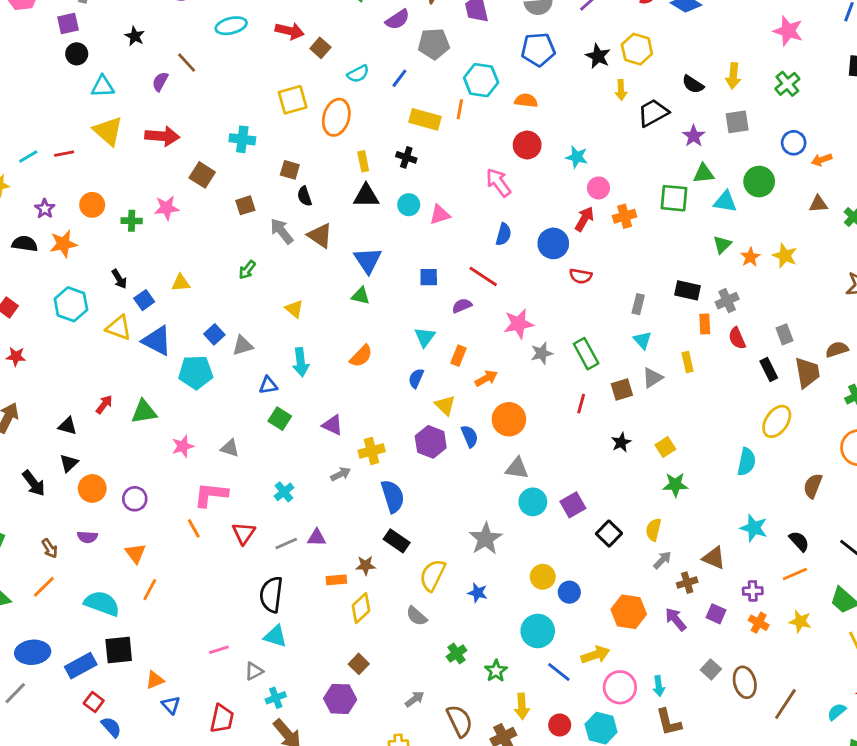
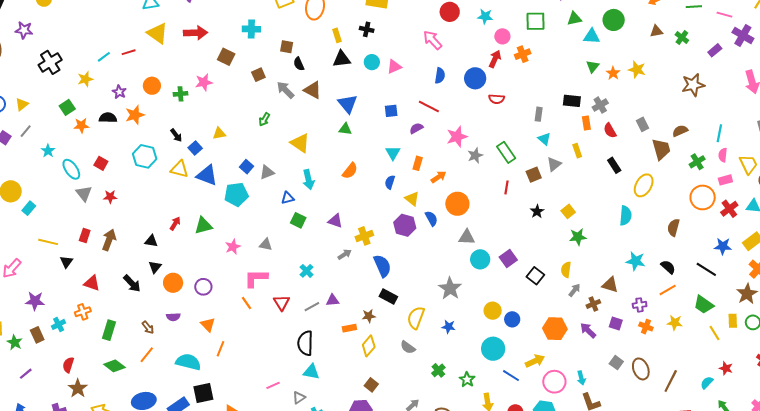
green square: (674, 198) -> (535, 21), moved
yellow triangle: (294, 309) -> (300, 143), size x1.5
black rectangle: (769, 370) -> (614, 165), moved

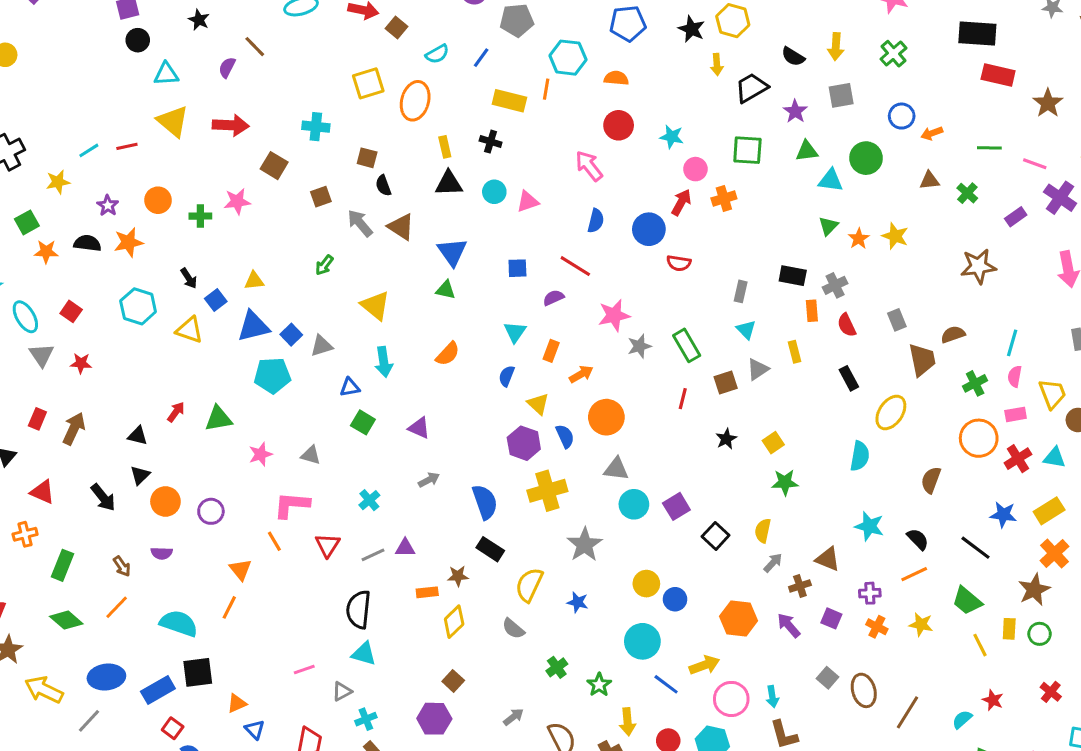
blue triangle: (207, 175) -> (253, 326), moved, turned -40
yellow cross: (364, 236) -> (547, 491), moved, size x1.4
orange triangle: (208, 325) -> (240, 570), moved

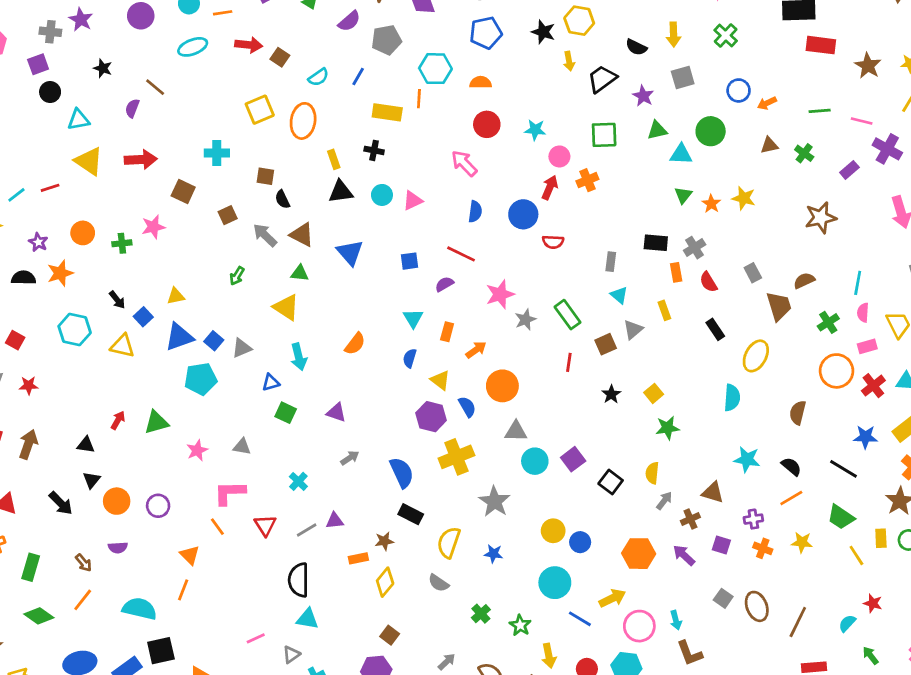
green triangle: (446, 290) -> (300, 273), moved

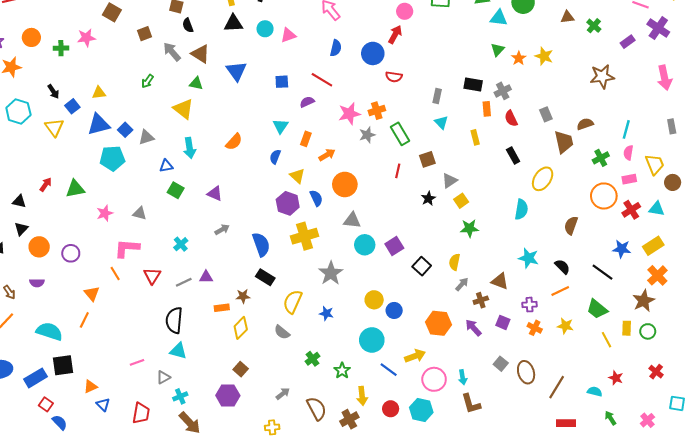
orange cross: (587, 180) -> (377, 111), moved
gray triangle: (633, 330) -> (450, 181), moved
yellow triangle: (122, 346) -> (54, 127), turned 36
cyan semicircle: (847, 623) -> (595, 391), turned 56

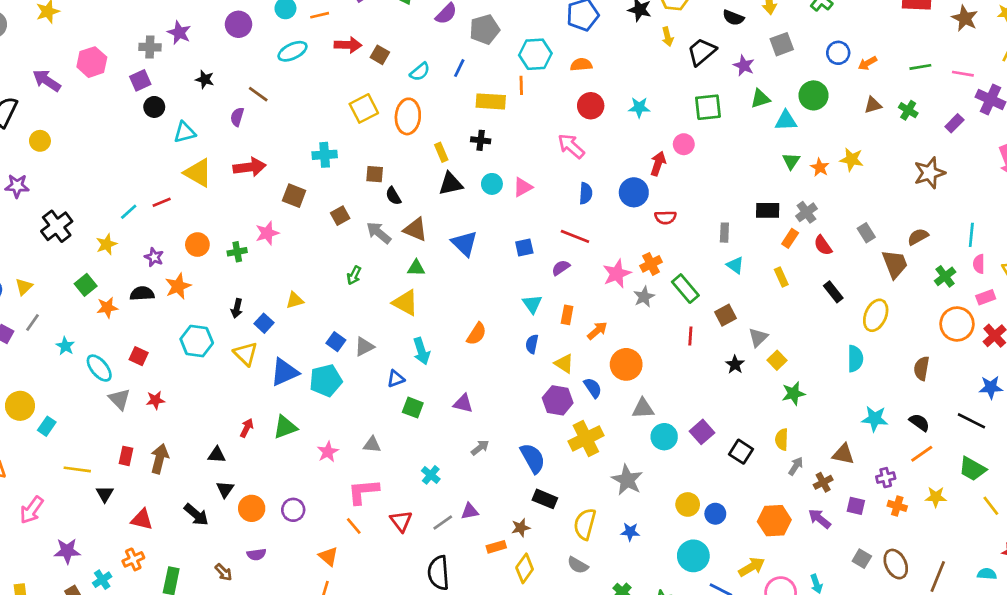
pink circle: (405, 11) -> (684, 144), moved
black arrow: (53, 91) -> (237, 308), turned 56
orange rectangle: (487, 109) -> (790, 238), turned 48
blue triangle: (99, 124) -> (284, 372), moved

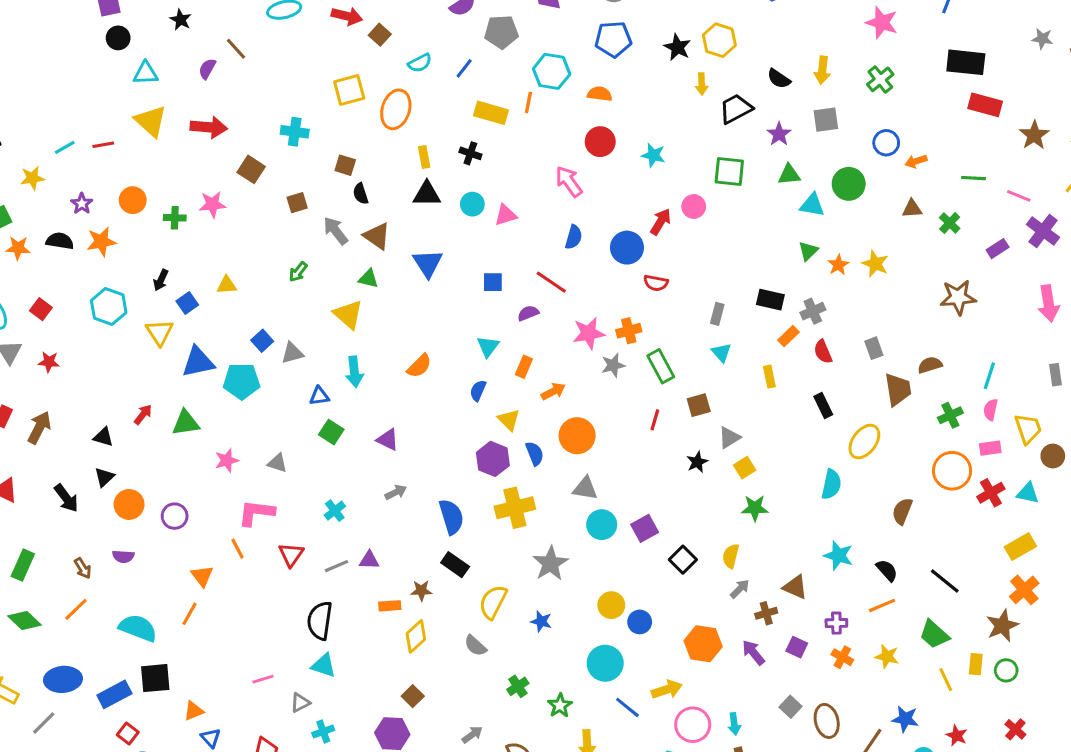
blue star: (991, 387) -> (905, 719), moved

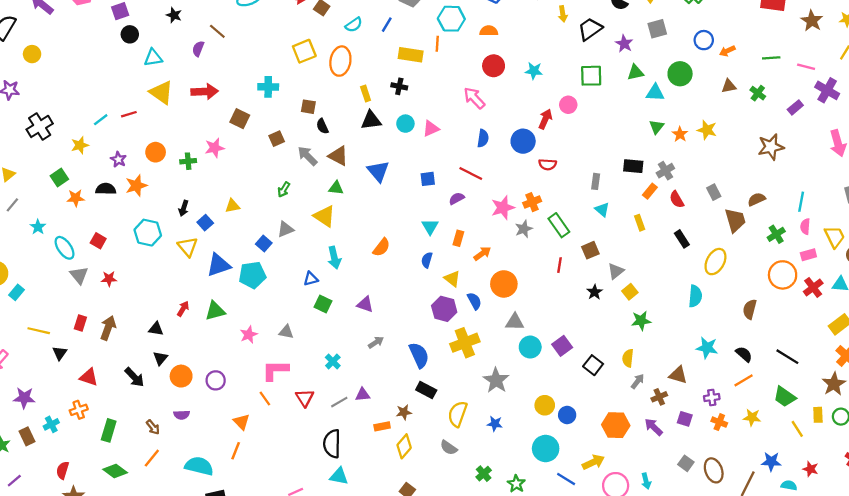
gray triangle: (292, 353) -> (285, 229), moved

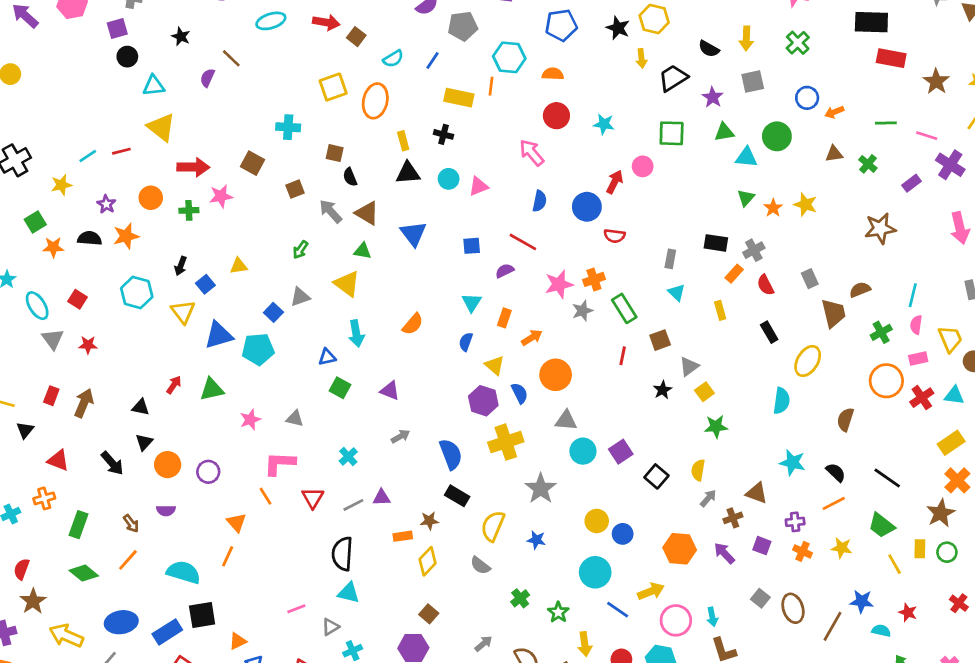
red arrow: (205, 92) -> (193, 167), moved

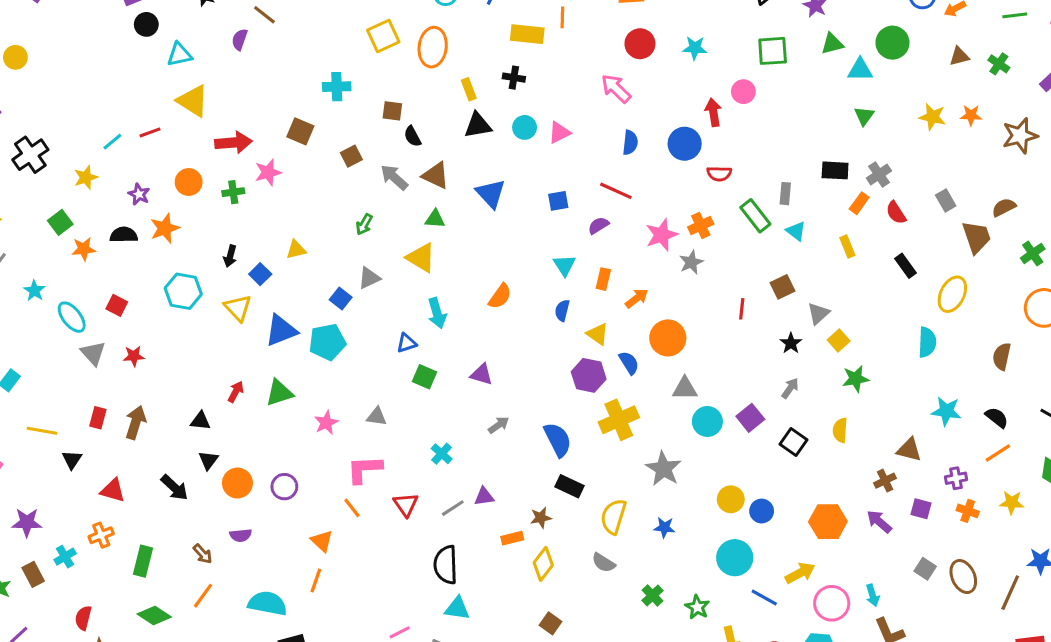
red arrow: (615, 182) -> (713, 112), turned -30
orange star: (773, 208) -> (971, 115), moved, turned -30
green rectangle: (624, 308) -> (755, 216), moved
gray arrow: (708, 498) -> (790, 388), moved

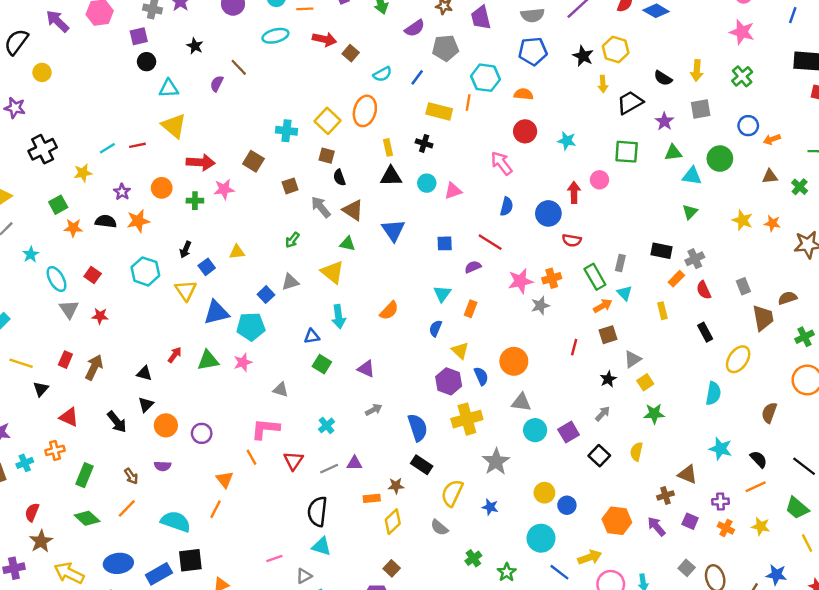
yellow square: (383, 36) -> (327, 121), moved, turned -30
orange arrow: (637, 298) -> (603, 306), moved
pink star: (326, 423) -> (243, 362), moved

